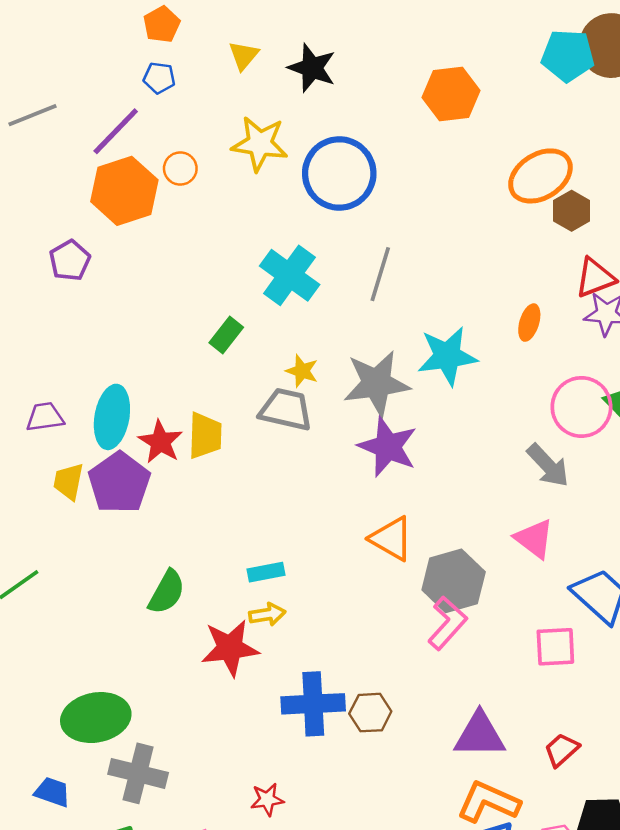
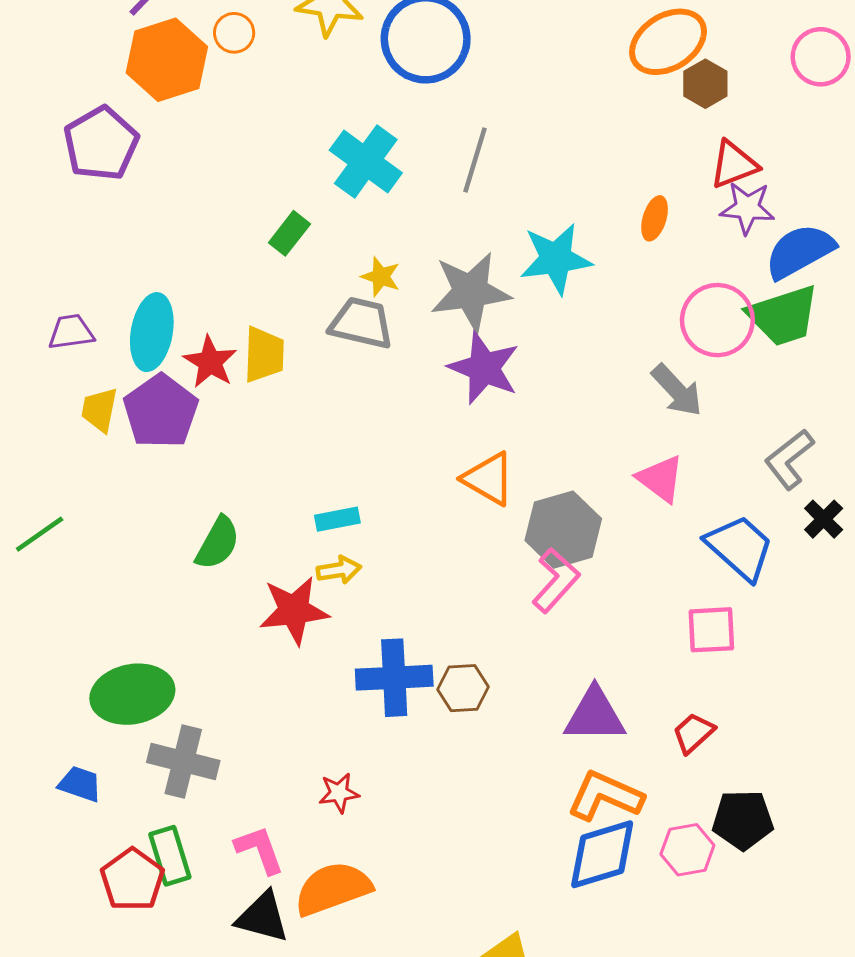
purple pentagon: (70, 260) -> (101, 144), size x1.5
pink square: (555, 647) -> (711, 630), moved

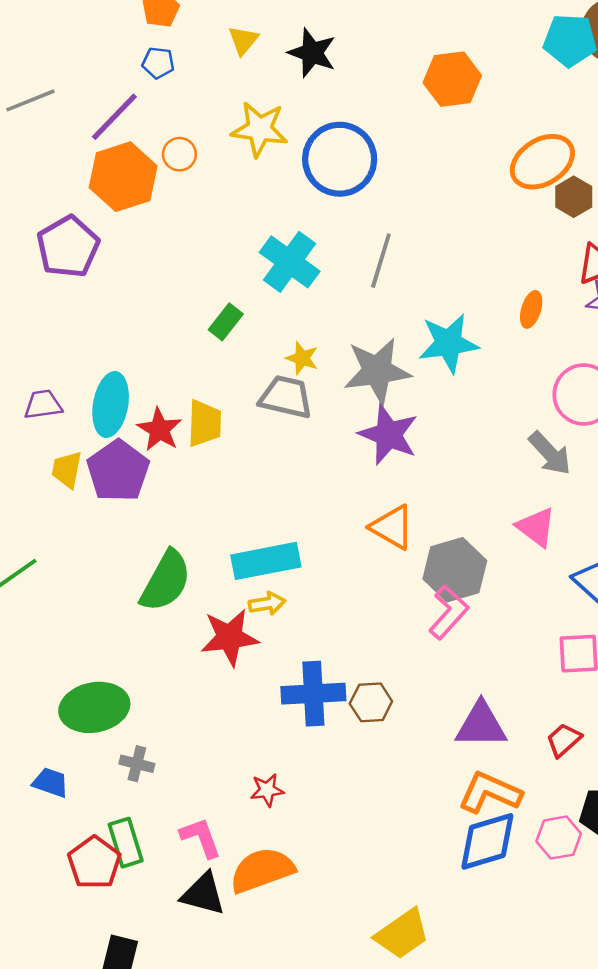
cyan rectangle: (337, 519) -> (266, 561), size x1.8
green semicircle: (218, 543) -> (166, 581), size x1.4
gray cross: (183, 761) -> (137, 764), size x0.6

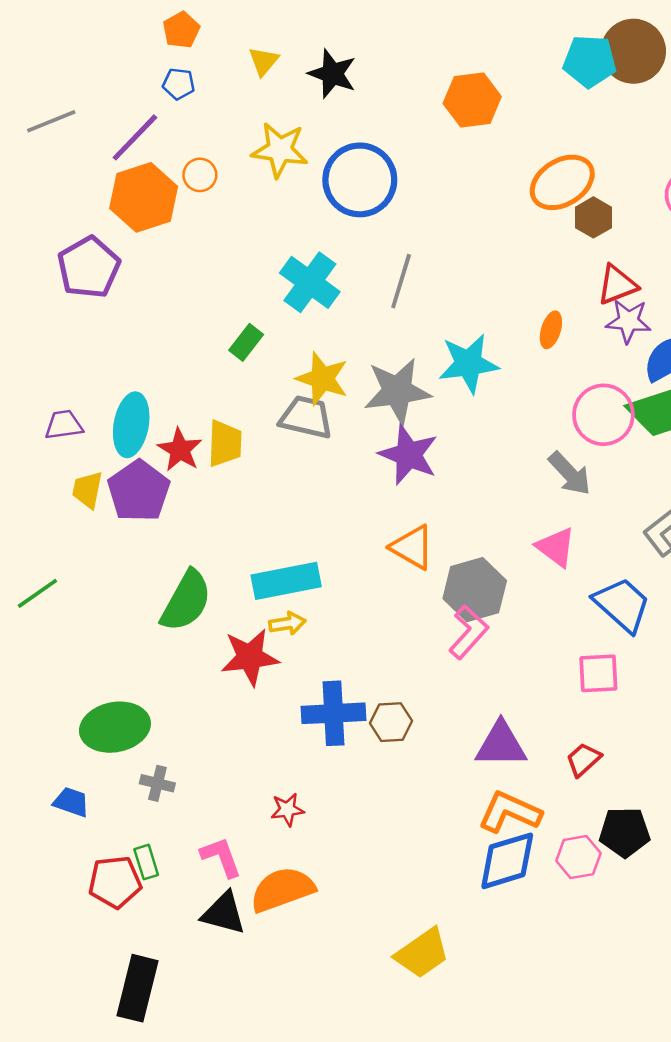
yellow star: (302, 358) -> (322, 379), size x1.6
green rectangle: (126, 843) -> (146, 862), size x0.7
red pentagon: (94, 863) -> (115, 882), turned 30

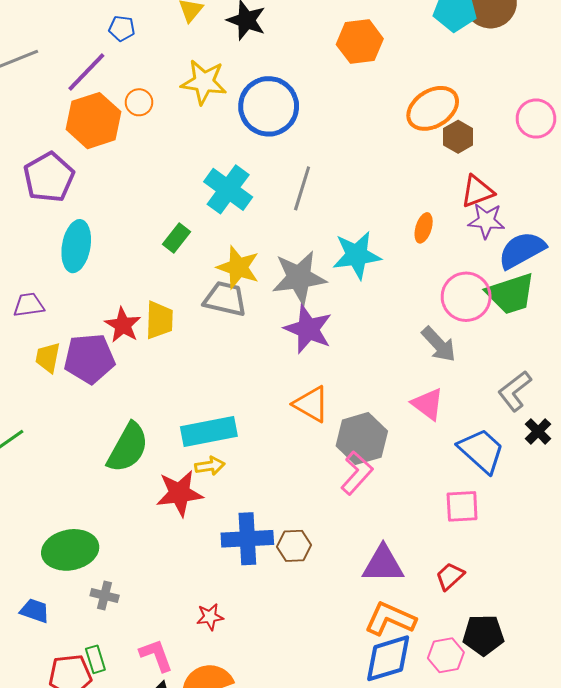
cyan ellipse: (131, 425) -> (76, 246), moved
purple pentagon: (139, 491) -> (89, 359), turned 30

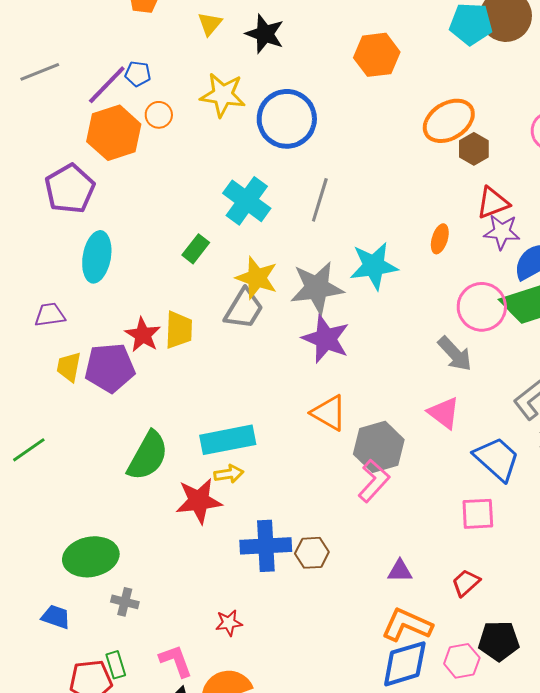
blue pentagon: (122, 28) -> (138, 74), moved
gray trapezoid: (225, 299) -> (244, 309), turned 108
purple triangle: (383, 564) -> (400, 571), size x0.6

